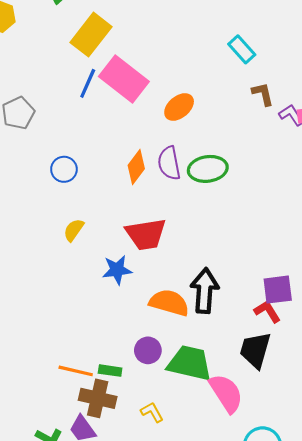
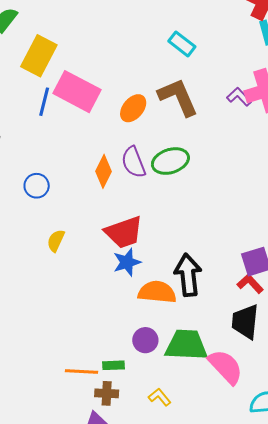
brown L-shape: (263, 94) -> (178, 97), moved, size x1.8
blue star: (117, 270) -> (127, 262), moved
brown cross: (98, 398) -> (107, 393), size x0.7

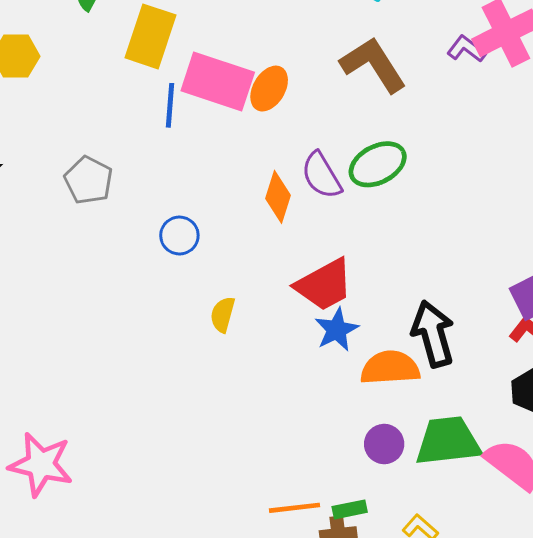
orange ellipse: (133, 108) -> (269, 89), moved
green rectangle: (114, 365) -> (350, 509), moved

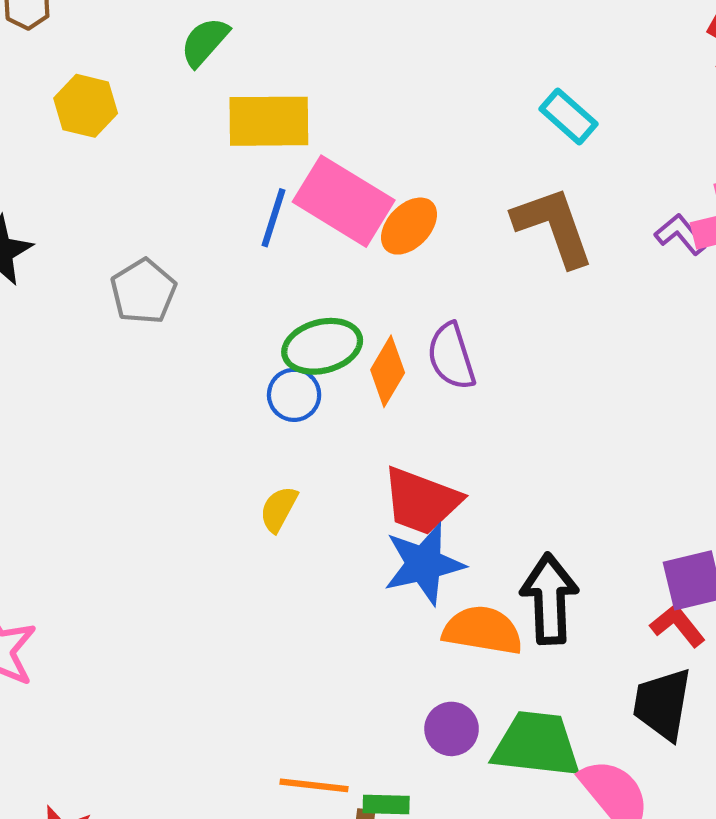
yellow rectangle: (150, 36) -> (269, 121), turned 58
green ellipse: (378, 164) -> (322, 346), moved
blue circle: (179, 235) -> (294, 395), moved
red trapezoid: (324, 285) -> (421, 501), turned 36
blue star: (337, 330) -> (424, 564), size x1.4

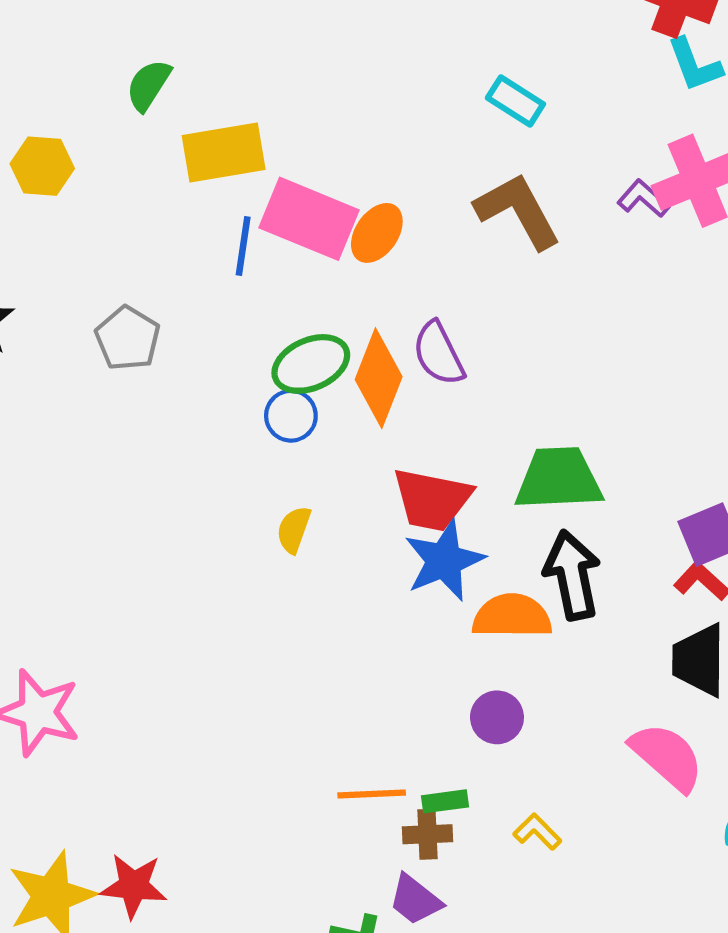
orange diamond: (388, 371) -> (379, 378), size x1.4
green trapezoid: (536, 745) -> (559, 479), moved

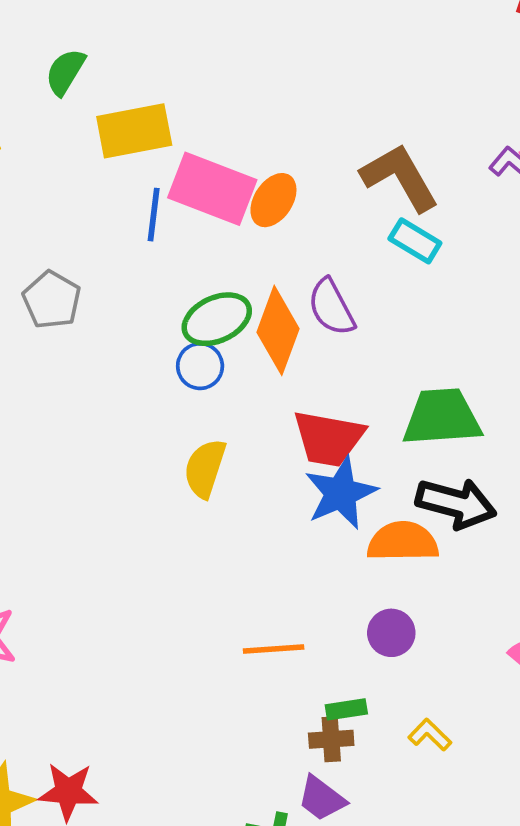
cyan rectangle: (515, 101) -> (415, 241), moved
yellow semicircle: (294, 530) -> (205, 468), size x1.4
black arrow: (572, 575) -> (456, 503), turned 118
orange line: (372, 794) -> (274, 649), moved

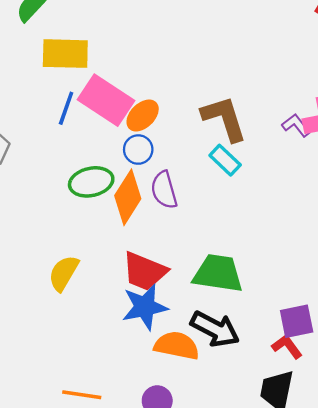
blue circle: (200, 366) -> (138, 150), moved

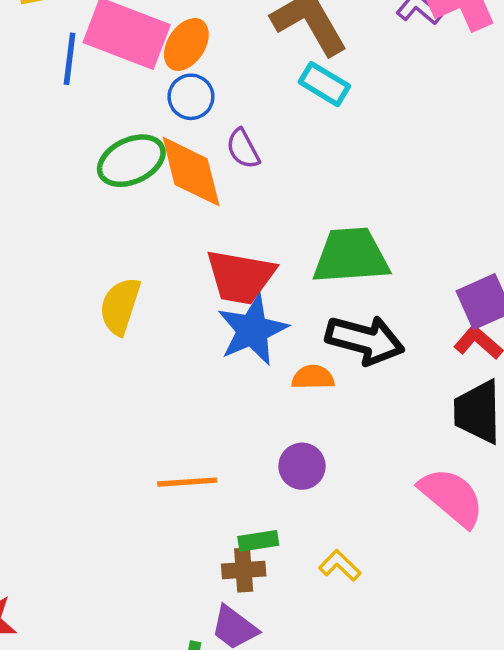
purple semicircle: (164, 190) -> (243, 149), size x0.7
orange diamond: (128, 197) -> (191, 172), turned -34
orange semicircle: (177, 346) -> (313, 377), size x0.6

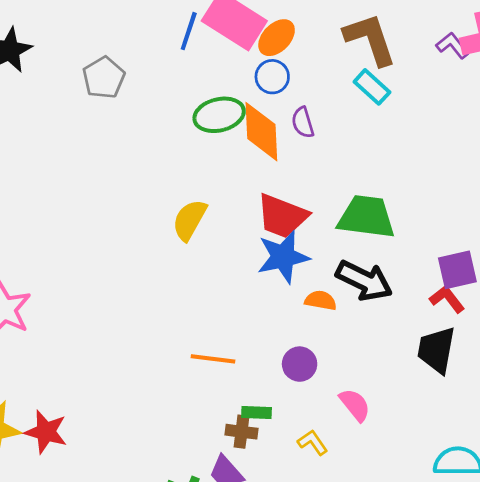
pink semicircle: (452, 497) -> (355, 405), moved, size x0.7

